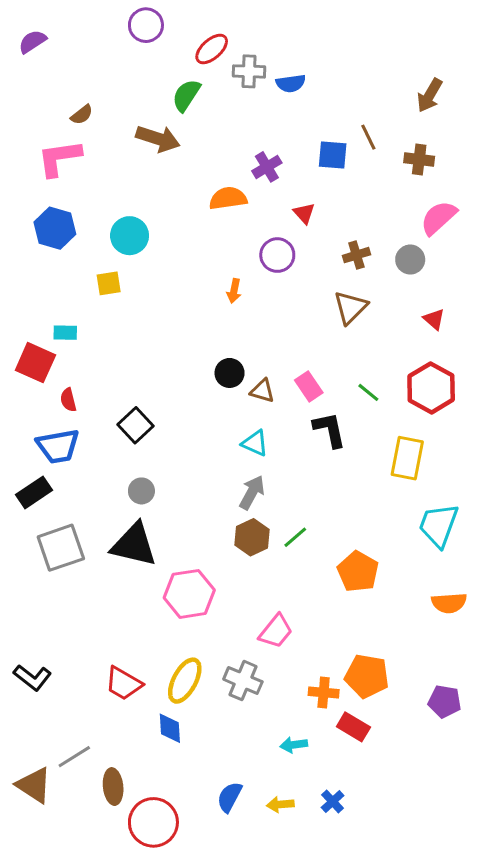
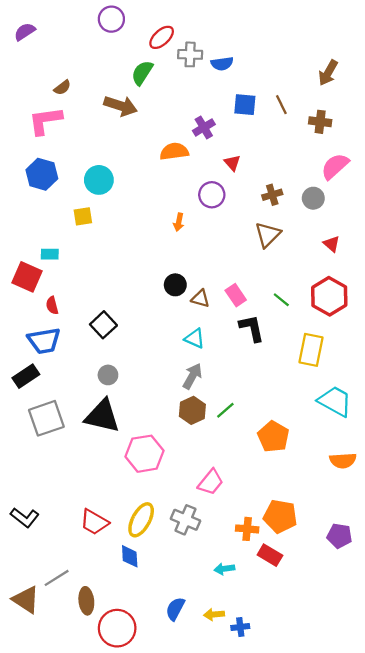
blue square: (333, 155) -> (245, 105), moved
cyan trapezoid: (439, 525) -> (335, 401), turned 99
blue cross: (333, 801) -> (240, 627), moved, turned 36

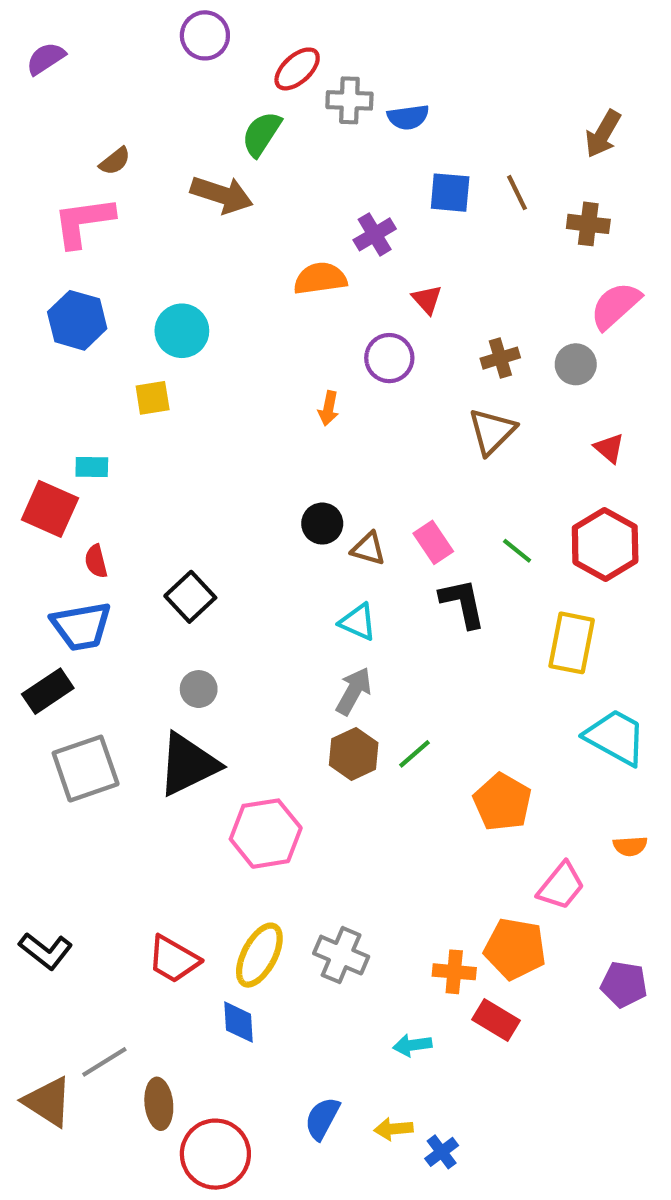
black triangle: (102, 416) -> (188, 764), turned -39
orange semicircle: (343, 460) -> (630, 846), size x0.7
pink trapezoid: (211, 482) -> (561, 886), moved
blue cross: (240, 627) -> (442, 1152), turned -30

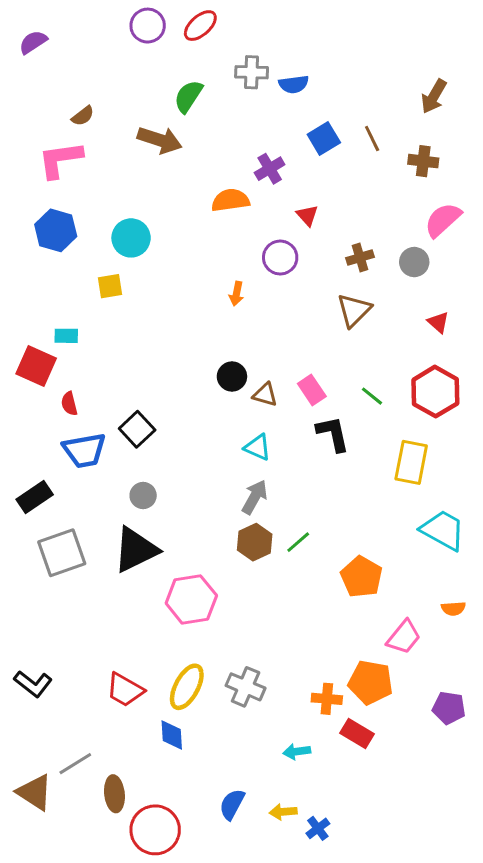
red ellipse: (297, 69) -> (200, 26), moved
blue square: (450, 193) -> (324, 139), turned -36
blue trapezoid: (81, 626) -> (84, 450), moved

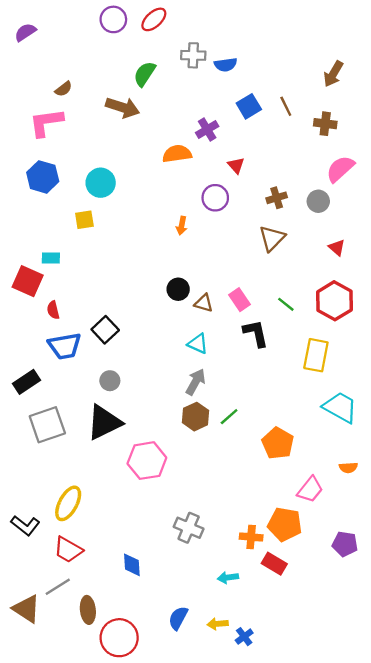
yellow ellipse: (187, 687) -> (68, 503), moved
red trapezoid: (125, 690) -> (68, 550), moved

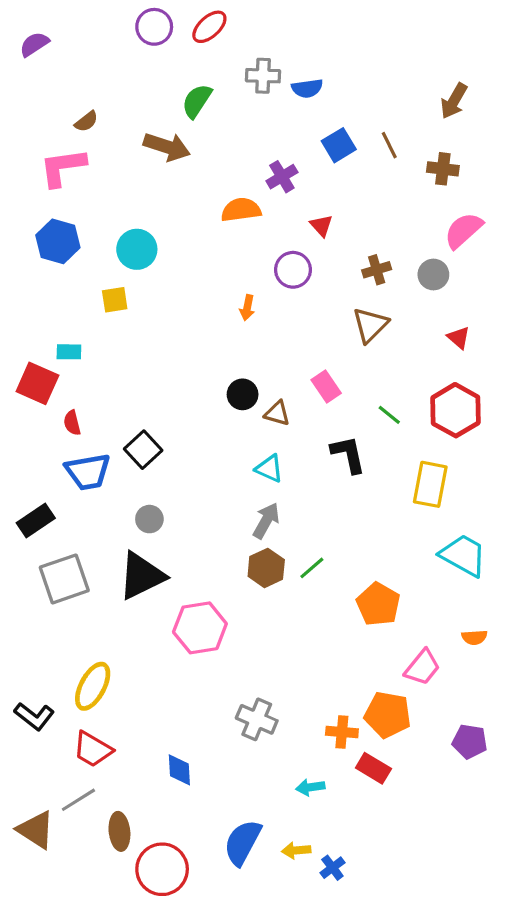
pink rectangle: (240, 300) -> (326, 387), moved
blue semicircle: (178, 618) -> (243, 842), size x1.4

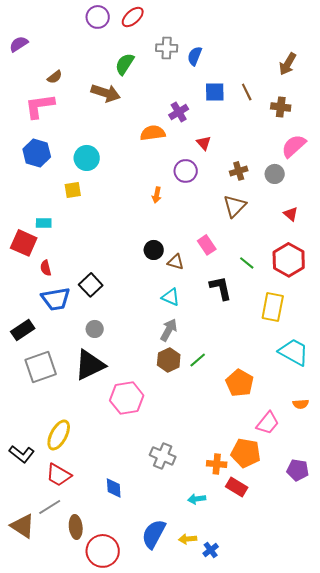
purple semicircle: (34, 44) -> (19, 44), moved
blue semicircle: (307, 88) -> (195, 56), turned 120
blue square: (339, 145) -> (215, 92), turned 30

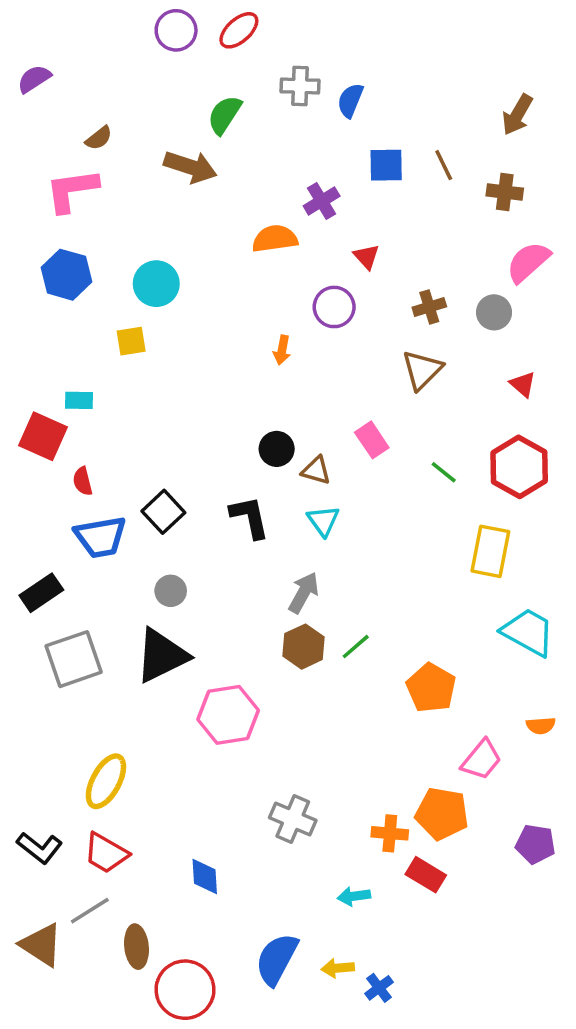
black L-shape: (221, 288) -> (250, 517), moved
cyan triangle: (171, 297) -> (323, 521), moved, turned 30
black L-shape: (22, 454) -> (39, 848), moved

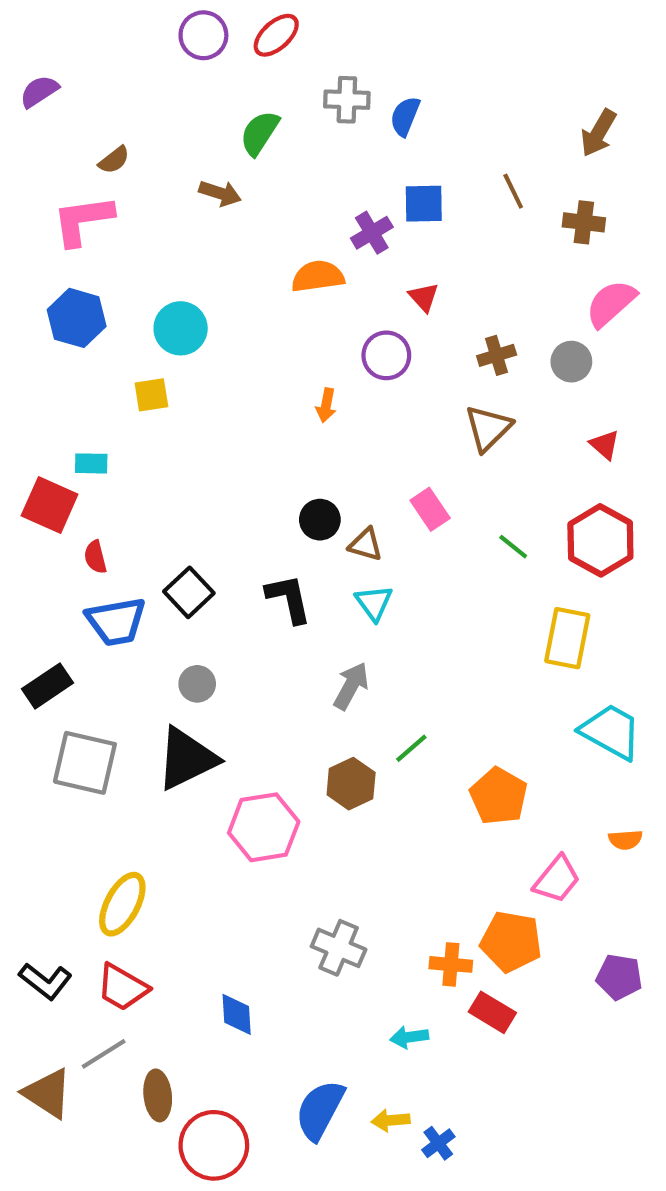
blue square: (386, 165) -> (424, 204), moved
brown arrow: (190, 167) -> (220, 193), size x0.7
brown hexagon: (304, 647) -> (351, 784), moved
gray square: (74, 659) -> (85, 763), turned 32

